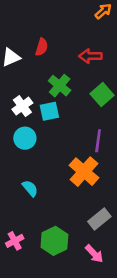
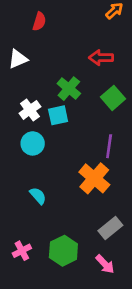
red semicircle: (42, 47) -> (39, 21), moved

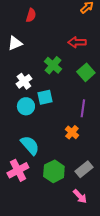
cyan square: (58, 115) -> (45, 97), moved
orange cross: (94, 178) -> (72, 132), size x0.6
cyan semicircle: (38, 196) -> (30, 145), size x1.5
pink cross: (22, 251) -> (18, 170), moved, size x1.5
green hexagon: (63, 251) -> (54, 171), moved

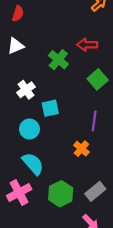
red semicircle: (31, 15) -> (18, 14), moved
green cross: (53, 65) -> (58, 60), moved
cyan circle: (26, 106) -> (29, 129), moved

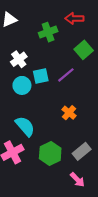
green cross: (58, 60) -> (48, 32), turned 30
purple line: (94, 121) -> (66, 75), moved, turned 42
cyan circle: (29, 129) -> (22, 85), moved

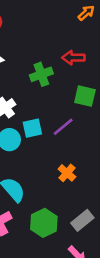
green square: (84, 50) -> (85, 96), turned -36

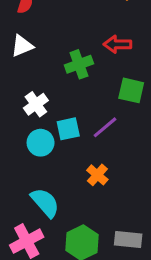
orange cross: (67, 173) -> (97, 175), moved
gray rectangle: (82, 220) -> (128, 239), turned 45

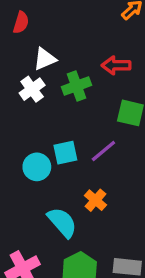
white triangle: (22, 46) -> (45, 59), moved
white cross: (36, 104) -> (32, 89), moved
cyan semicircle: (45, 203) -> (62, 222), moved

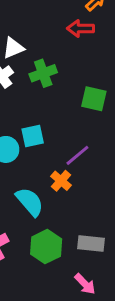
red arrow: (116, 65) -> (80, 28), moved
purple line: (103, 151) -> (77, 155), moved

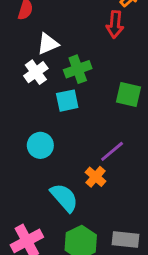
red arrow: (80, 28) -> (115, 24), turned -85
cyan square: (33, 136) -> (67, 101), moved

